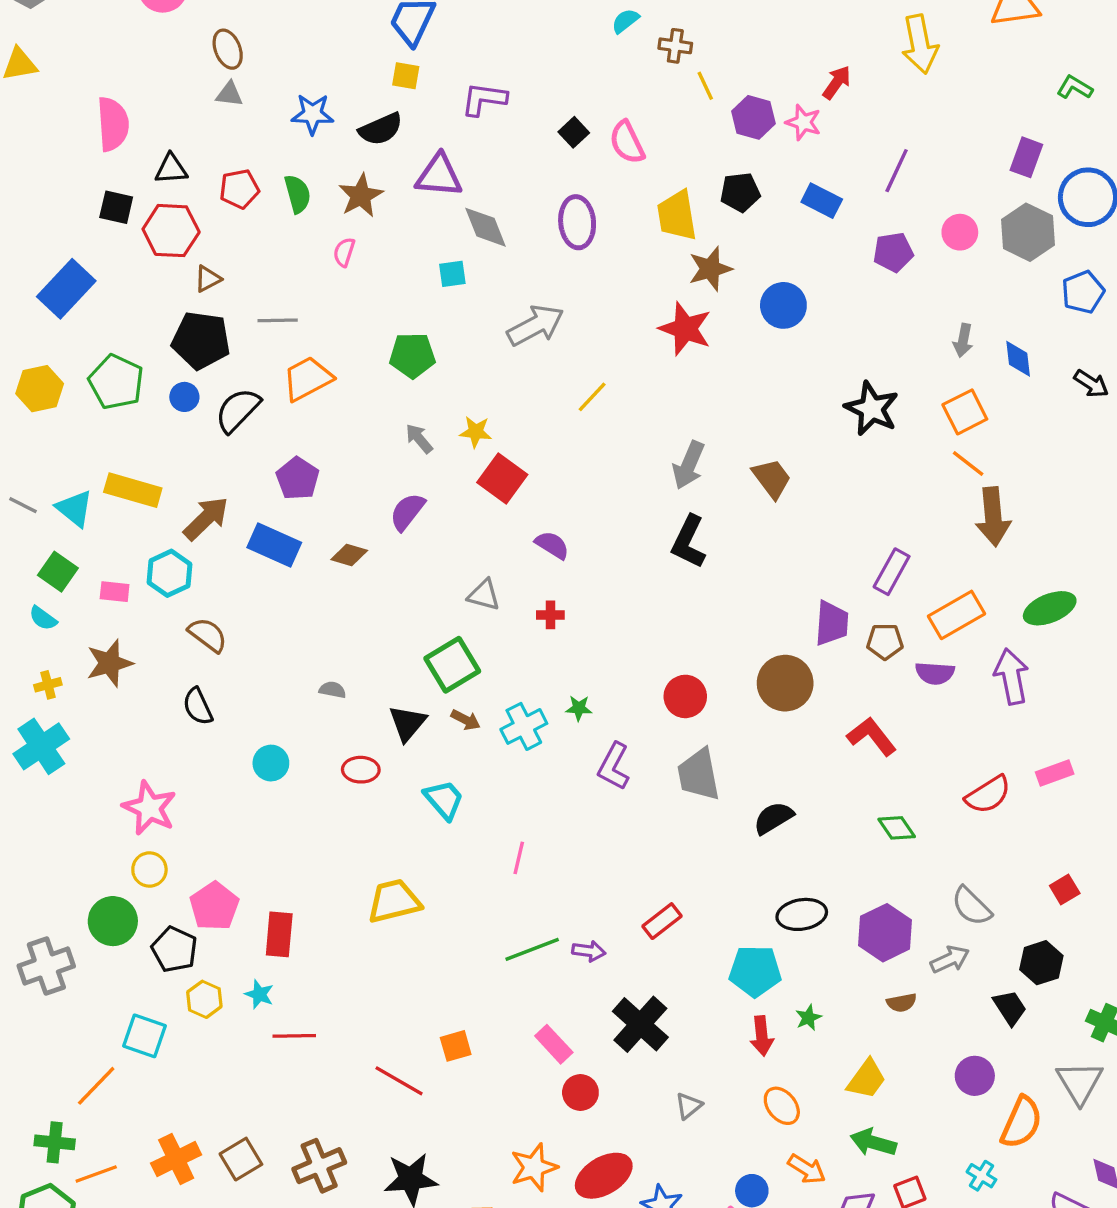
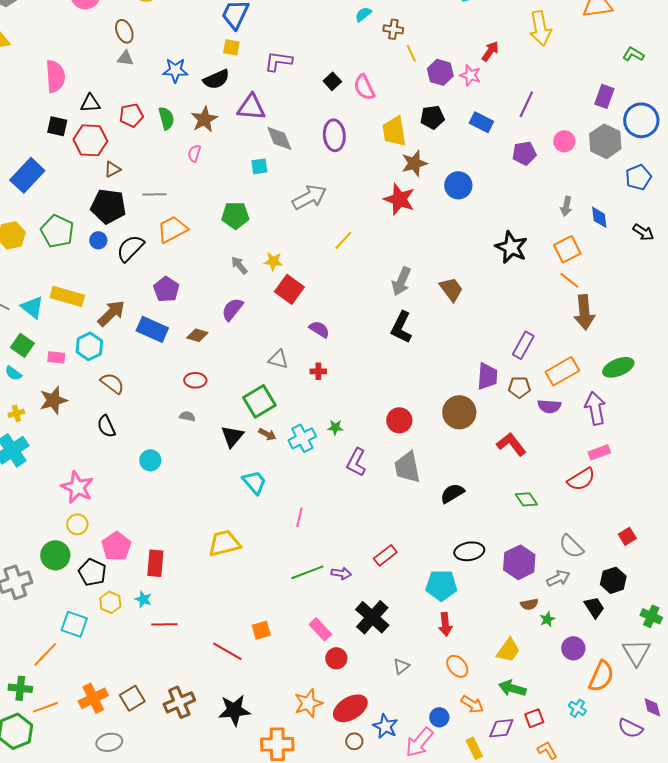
red ellipse: (361, 770) -> (195, 380), moved
pink rectangle: (1055, 773) -> (599, 452), moved
green star: (808, 1018) -> (547, 619), moved

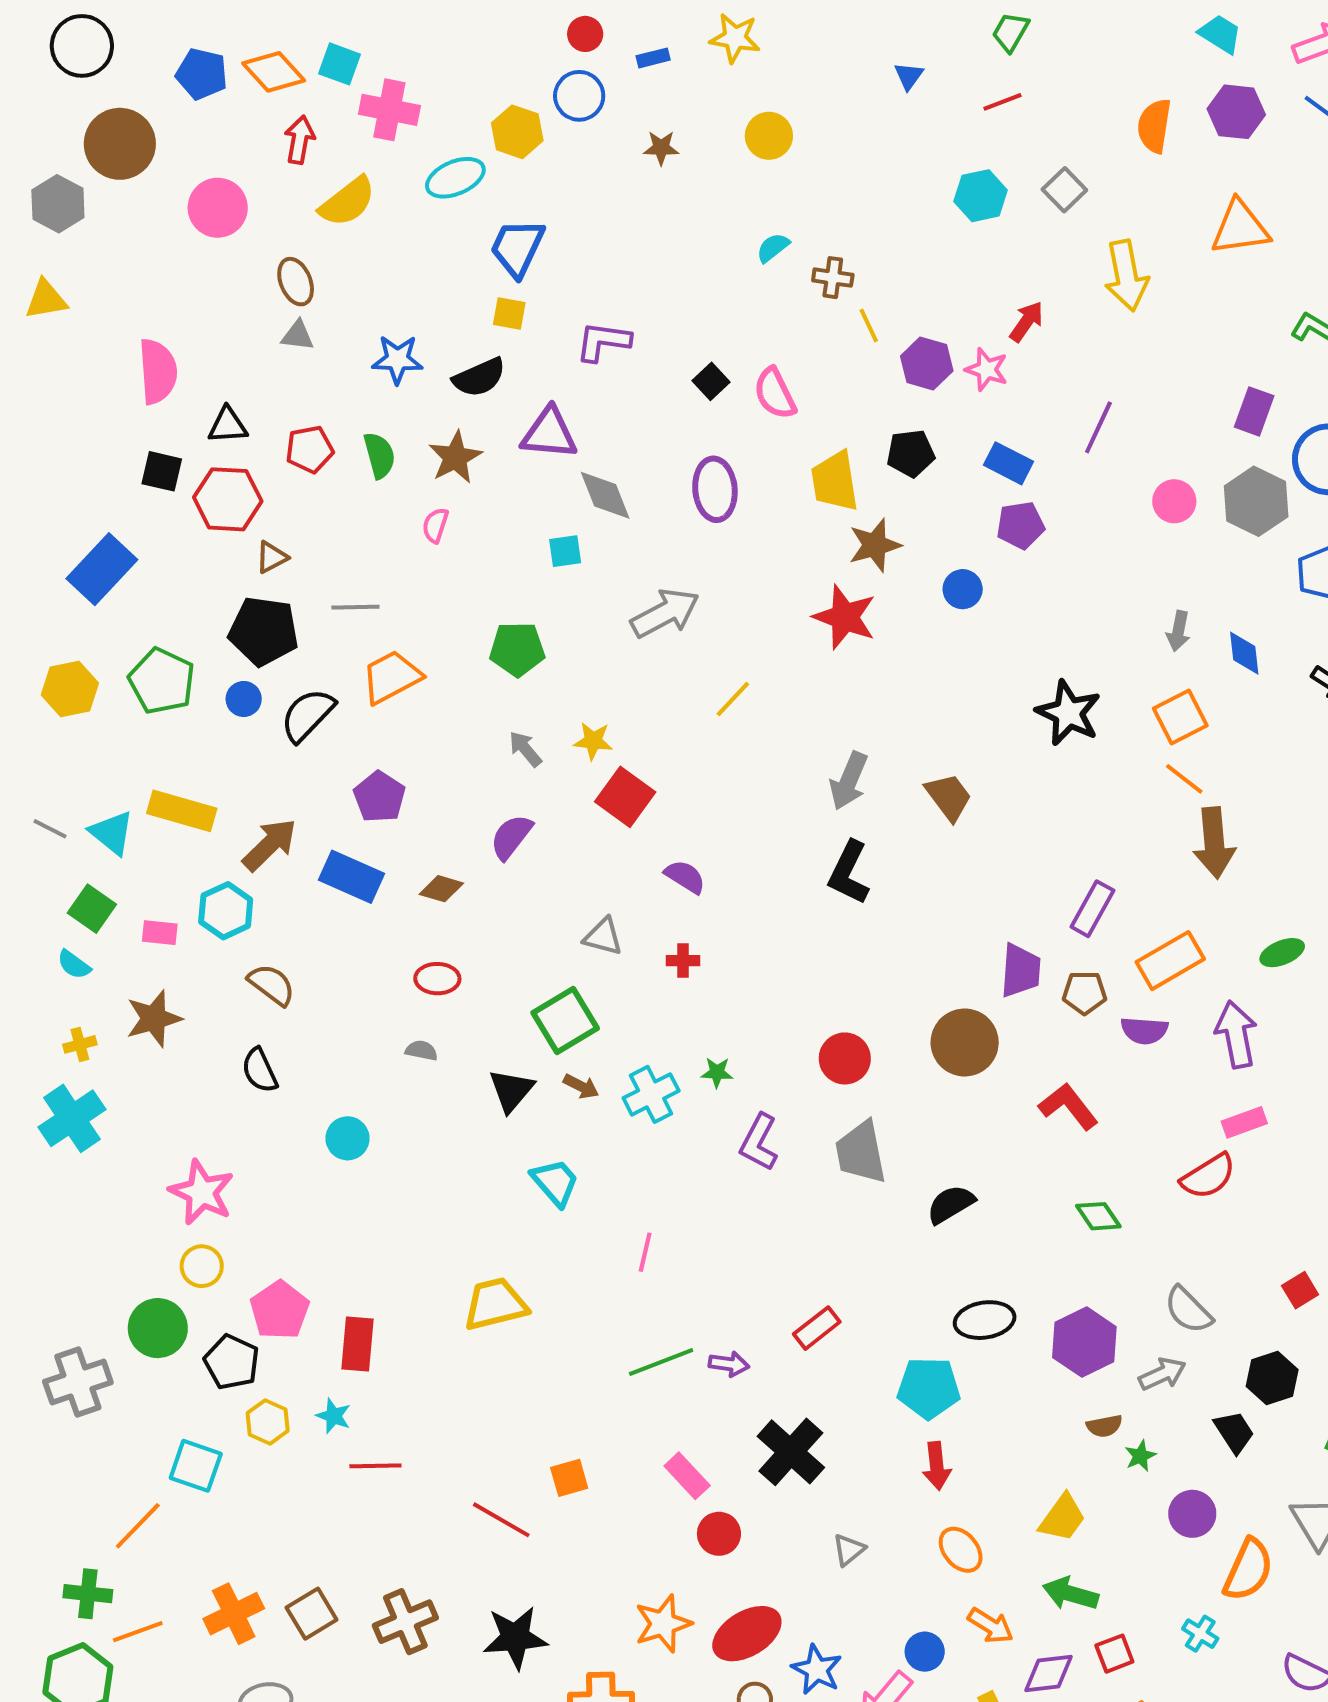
purple pentagon: (524, 153) -> (1021, 525), moved
blue circle: (458, 185) -> (963, 589), size x0.7
green ellipse: (618, 367) -> (1282, 953), size x0.7

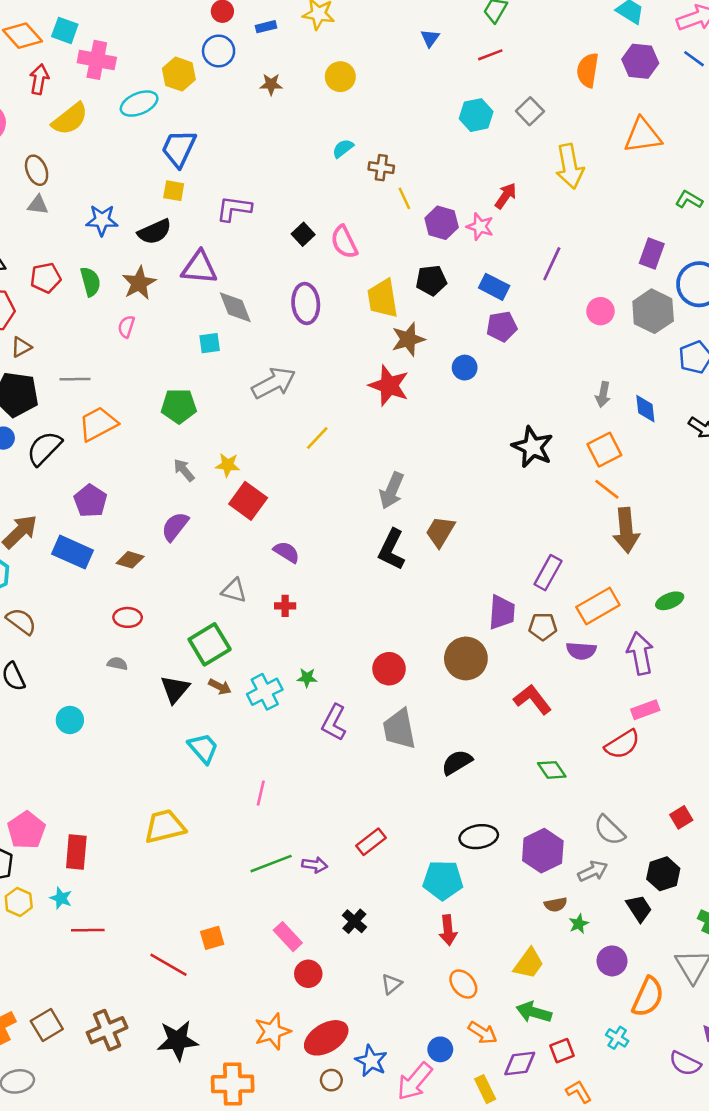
brown trapezoid: (949, 797) -> (440, 532), moved, turned -112
black cross: (791, 1452) -> (354, 921), size x0.6

